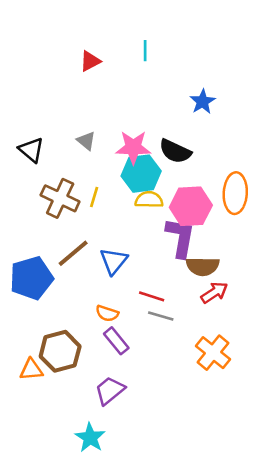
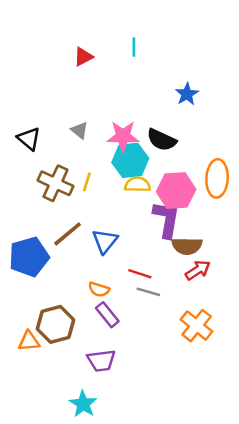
purple trapezoid: (110, 391) -> (101, 361), turned -148

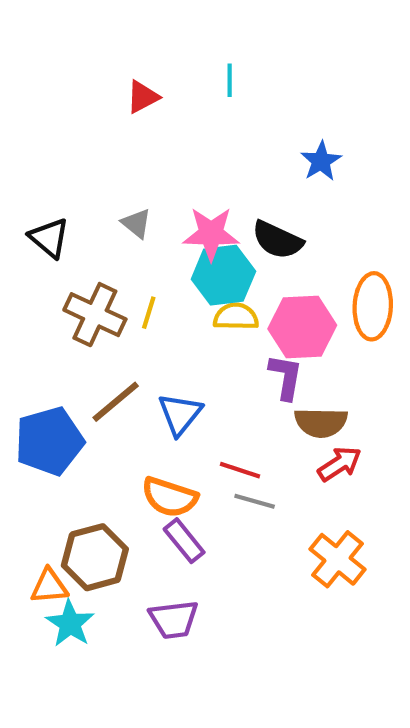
purple L-shape: (166, 219) -> (286, 377), size x0.7
orange semicircle: (99, 289) -> (170, 497), size x1.5
cyan star: (83, 404) -> (70, 624), moved

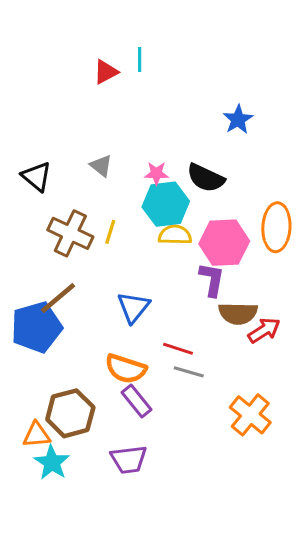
cyan line: (230, 80) -> (140, 60), moved
pink star: (211, 234) -> (156, 173), size x0.6
brown line: (116, 402) -> (58, 298), moved
red arrow: (340, 464) -> (264, 330), moved

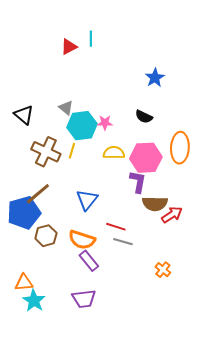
pink star: (156, 173) -> (105, 123), moved
black semicircle: (206, 178) -> (144, 117), moved, size x0.7
cyan hexagon: (166, 204) -> (82, 126), moved
brown hexagon: (70, 413) -> (46, 236), moved, size x0.7
orange cross: (250, 415) -> (163, 270), size x0.6

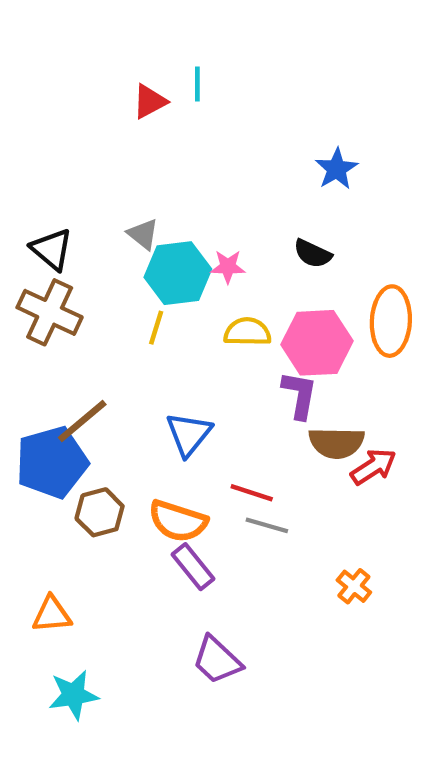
brown cross: (46, 152) -> (50, 312), moved
purple trapezoid: (84, 299) -> (217, 660), moved, turned 50
cyan star: (34, 301) -> (73, 695), moved, turned 30

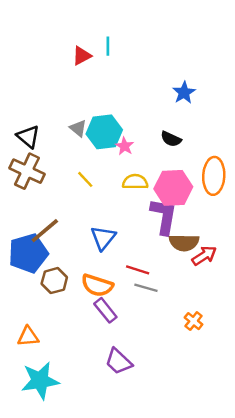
pink star: (228, 267) -> (125, 146), turned 30
cyan hexagon: (178, 273) -> (104, 132), moved
yellow line: (156, 328) -> (85, 179), turned -60
purple L-shape: (300, 395) -> (164, 216), size x1.4
cyan star: (73, 695) -> (40, 381), size x1.4

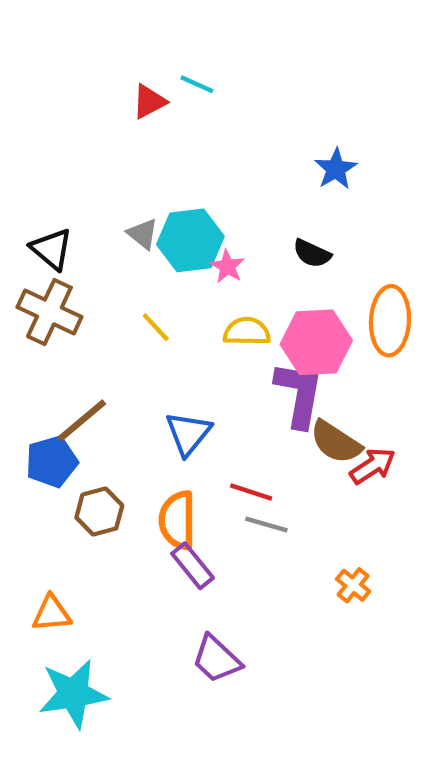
cyan line: (108, 46) -> (197, 84), turned -66
brown semicircle: (184, 243) -> (336, 442), turned 32
blue pentagon: (28, 253) -> (52, 462), size x0.7
orange semicircle: (97, 285) -> (177, 520), turned 72

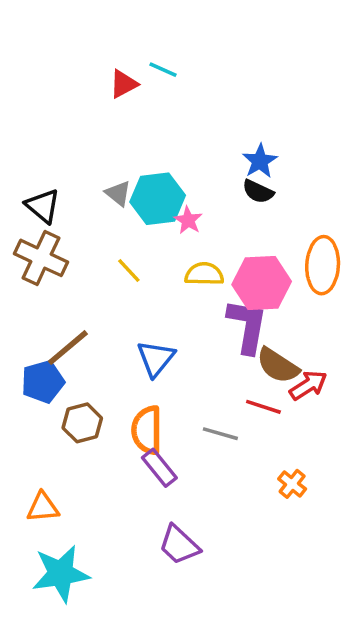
blue star: (336, 169) -> (260, 161), moved
black semicircle: (312, 253) -> (258, 192), moved
red line: (251, 492) -> (263, 407), moved

